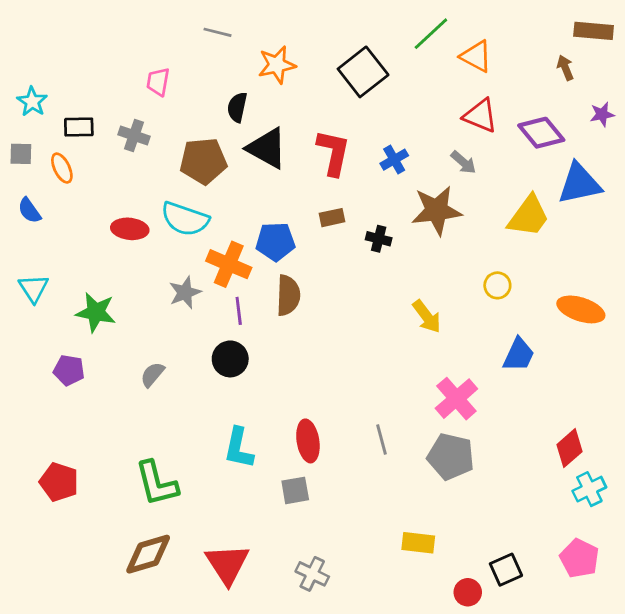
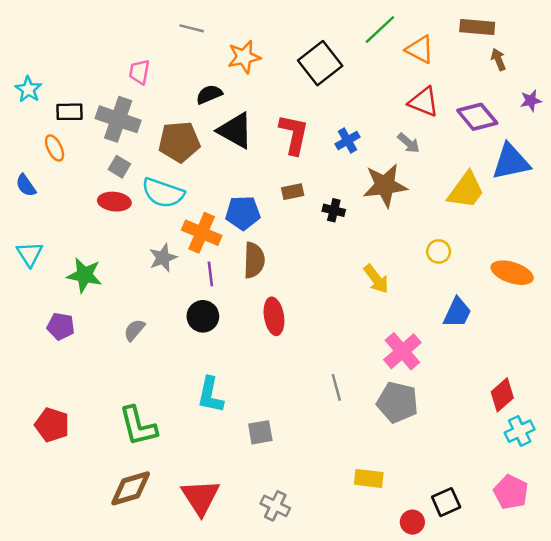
brown rectangle: (594, 31) -> (477, 27), moved
black semicircle: (237, 107) -> (209, 94), turned 55
gray cross: (134, 136) -> (118, 119), size x1.6
gray square: (21, 154) -> (119, 167), moved, turned 30
red ellipse: (308, 441) -> (274, 316), moved

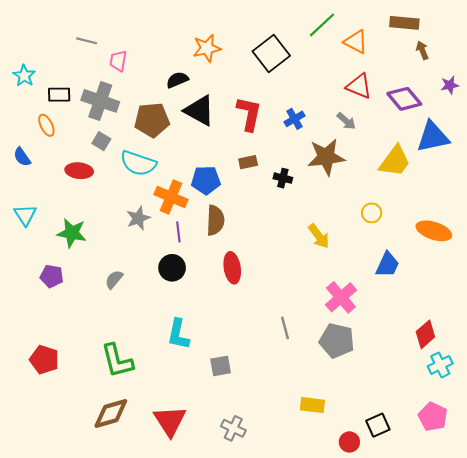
gray line: (192, 28) -> (87, 41), moved
red ellipse: (114, 202) -> (79, 171), moved

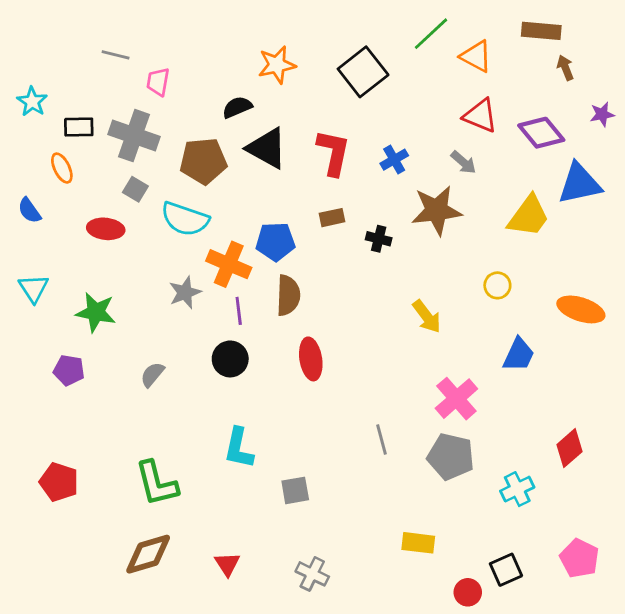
cyan cross: (440, 365) -> (517, 489), moved
red triangle: (170, 421) -> (227, 564), size x0.6

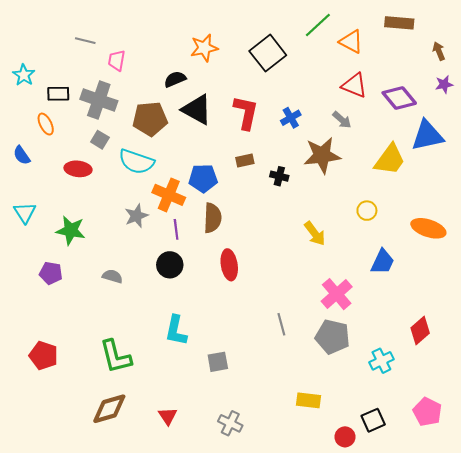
brown arrow: (565, 68) -> (439, 51), moved
gray semicircle: (152, 375) -> (112, 276), turned 66

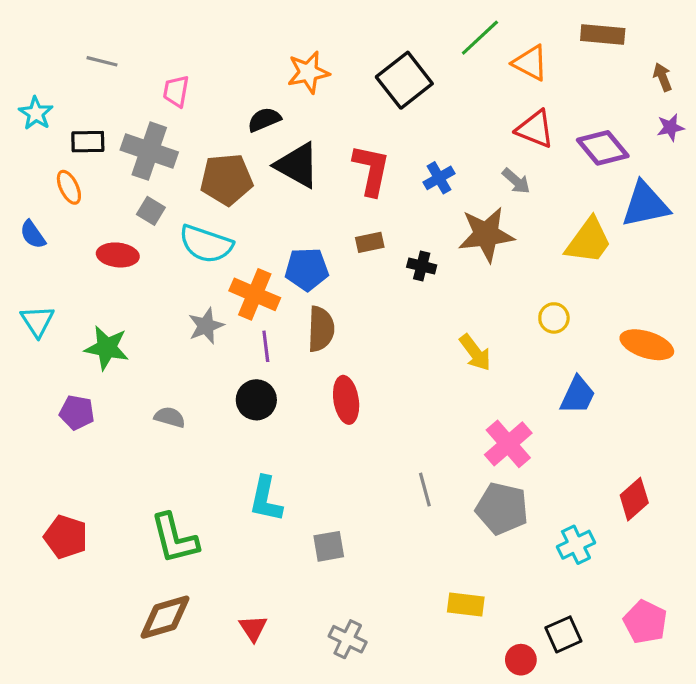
gray line: (85, 41) -> (102, 61), moved

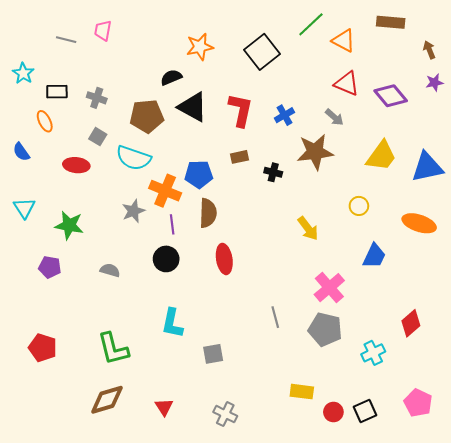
pink trapezoid: (176, 91) -> (103, 30), moved
gray cross: (149, 151) -> (97, 98), size x0.6
blue triangle: (645, 205) -> (427, 167), moved
red circle: (521, 660) -> (333, 412), moved

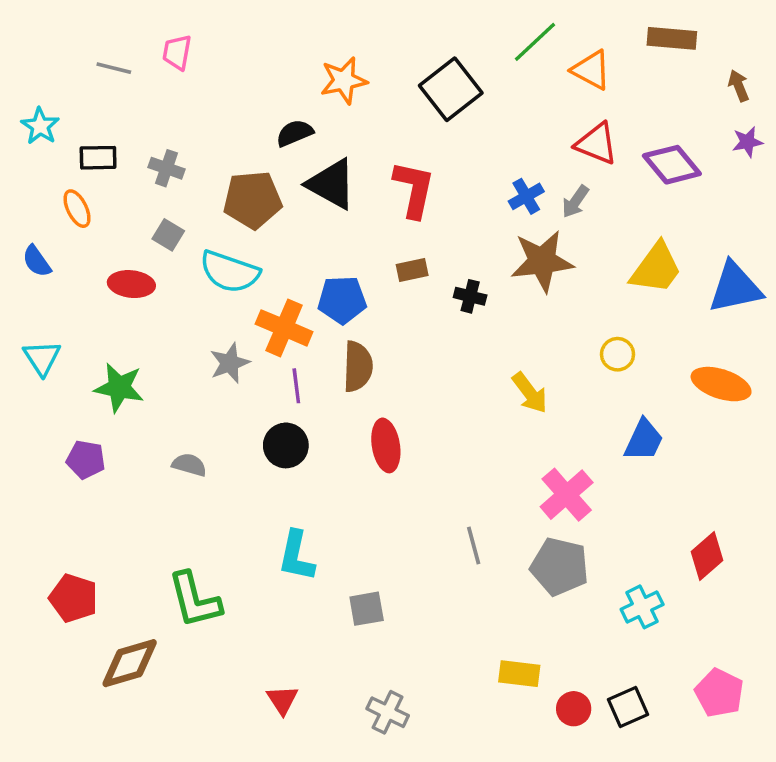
blue cross: (284, 115) -> (526, 196), moved
gray arrow: (334, 117) -> (575, 202), turned 84
brown diamond: (107, 400) -> (130, 663), moved

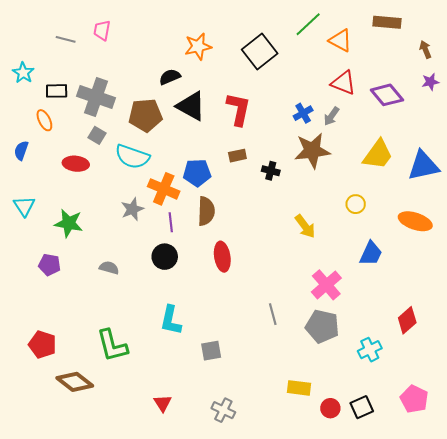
gray cross: (166, 168) -> (96, 97), size x1.8
blue semicircle: (37, 261) -> (21, 151), turned 54
brown diamond: (130, 663) -> (75, 382), turned 54

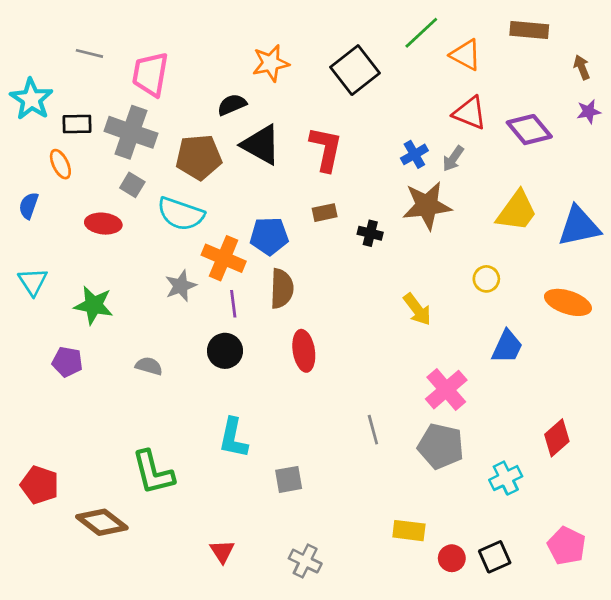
pink trapezoid: (102, 30) -> (150, 74), moved, size x1.6
cyan star: (23, 73) -> (31, 99), size x1.4
red pentagon: (42, 345) -> (40, 485), moved

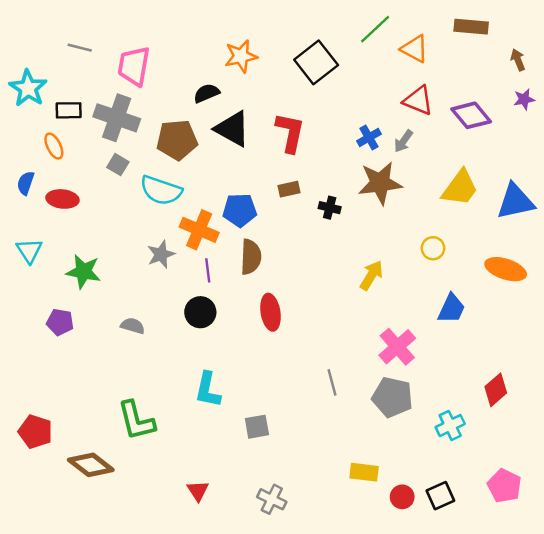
red ellipse: (103, 224) -> (62, 199), moved
yellow arrow: (417, 309) -> (371, 275), turned -112

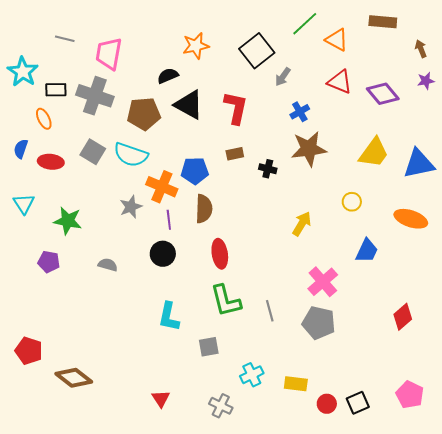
gray arrow: (403, 141) -> (283, 77), moved
gray square: (118, 165) -> (93, 152), moved, size x1.4
green L-shape: (136, 421) -> (226, 301), moved
cyan cross: (450, 425) -> (252, 375), moved

